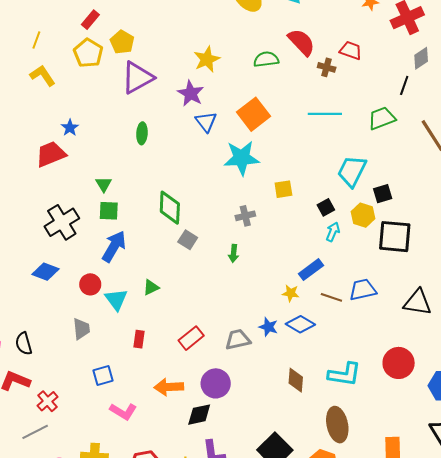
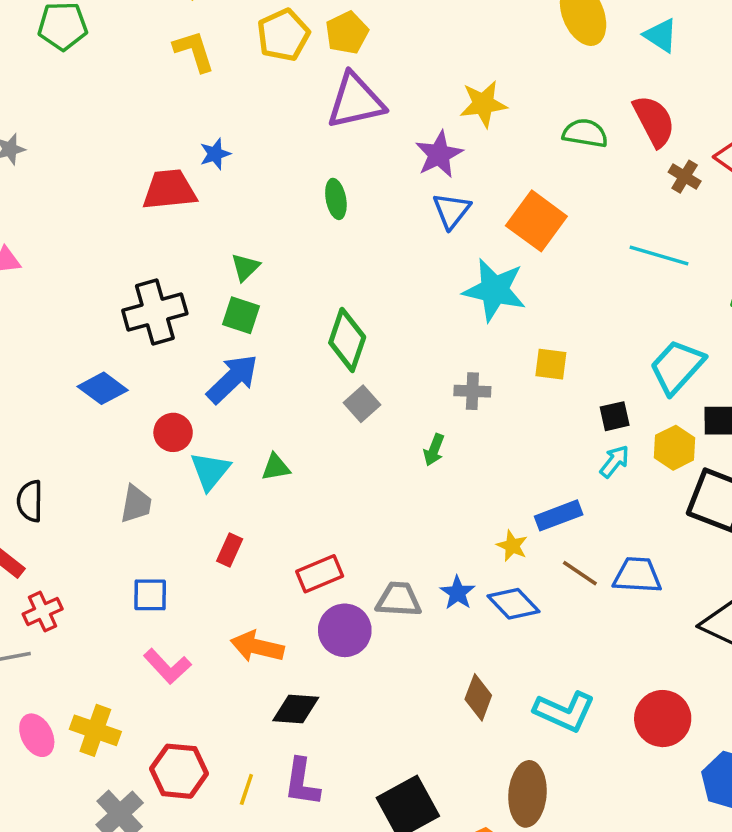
orange square: (254, 114) -> (536, 221), turned -32
green ellipse: (142, 133) -> (336, 199), turned -30
purple circle: (216, 383) -> (345, 630), moved

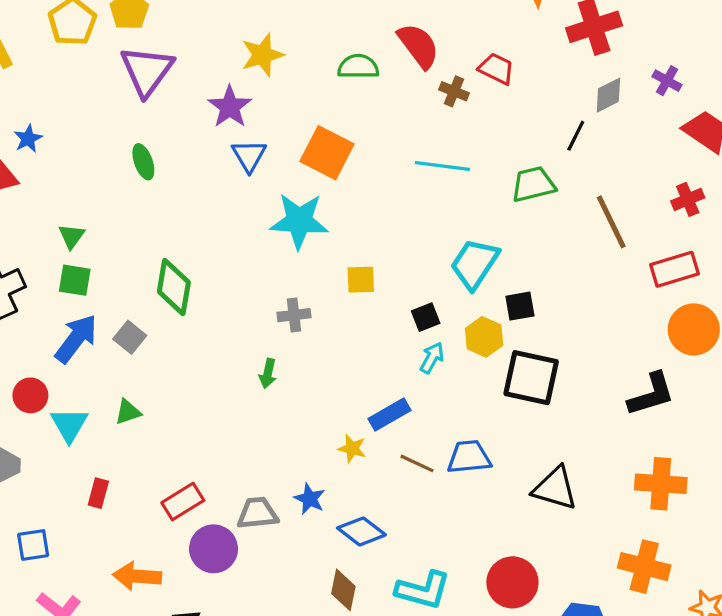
purple triangle: (356, 101) -> (147, 71), turned -32
gray square: (362, 404) -> (130, 337), moved
blue diamond: (513, 604) -> (361, 531), moved

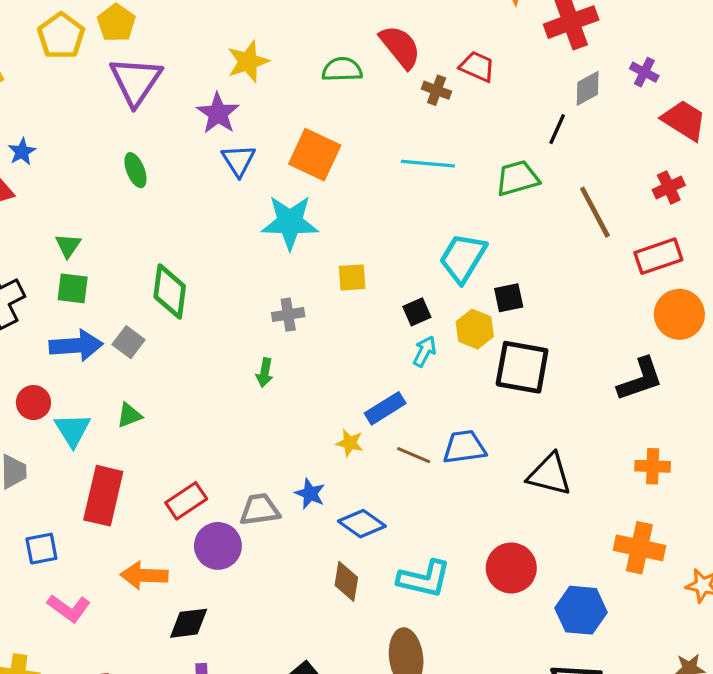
blue arrow: (76, 339) -> (76, 345), turned 51
orange cross: (661, 484) -> (653, 466), size x0.7
red rectangle: (98, 493) -> (103, 496), size x2.0

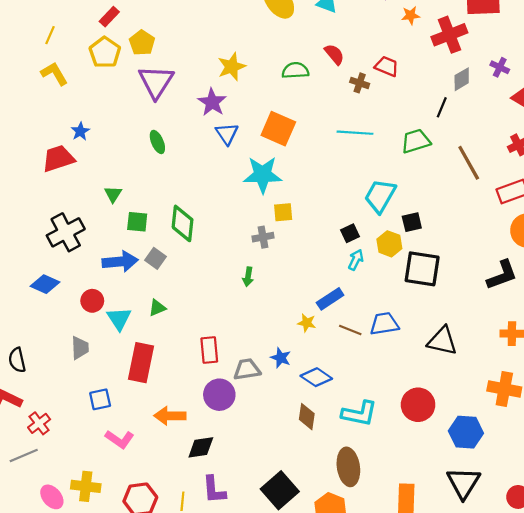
red semicircle: (400, 47) -> (334, 54), size x0.7
yellow square: (352, 277) -> (283, 212), moved
green square: (73, 288) -> (137, 222), moved
red rectangle: (186, 501) -> (209, 350), moved, turned -60

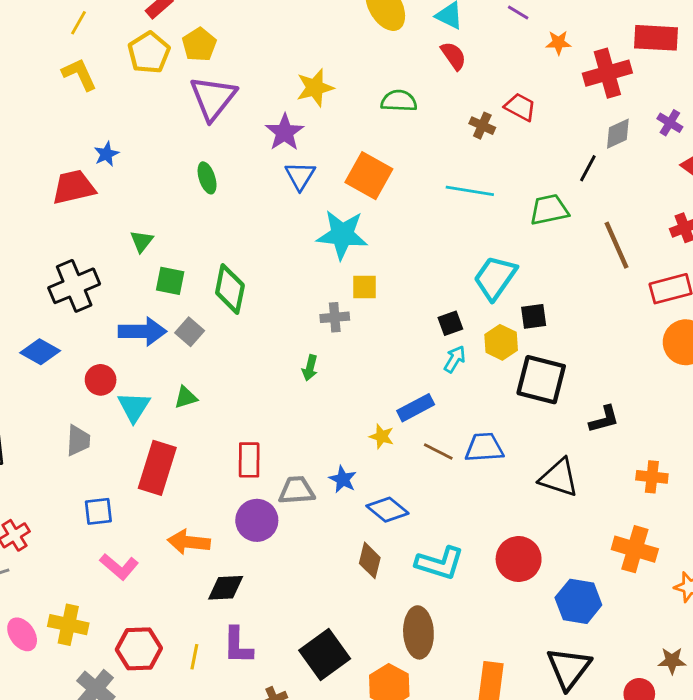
red semicircle: (334, 54) -> (453, 56), moved
black L-shape: (502, 275) -> (604, 419), moved, size x0.7

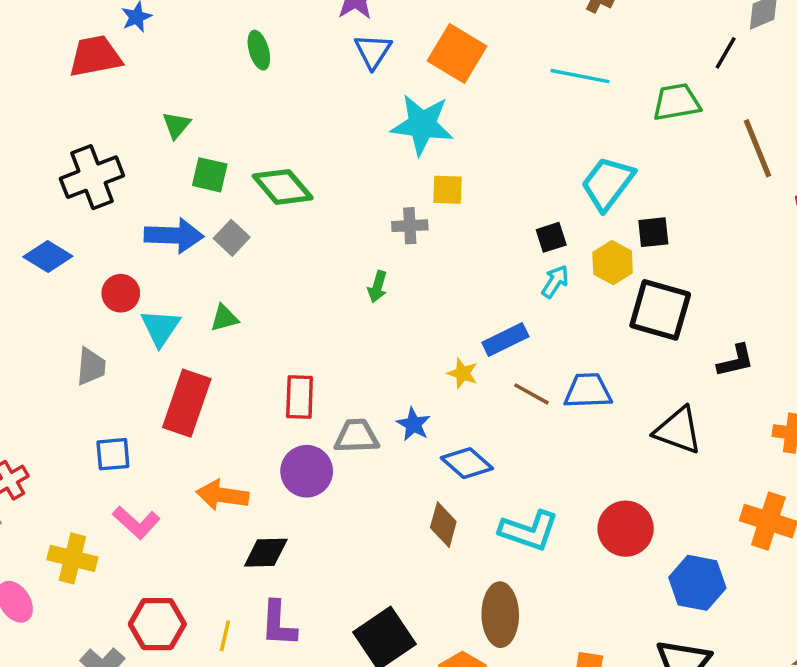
green diamond: (230, 289) -> (283, 187), turned -54
yellow cross: (68, 625) -> (72, 558), moved

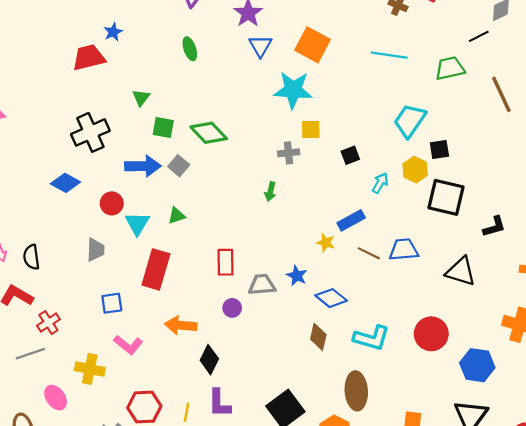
black line: (726, 53) -> (479, 36), turned 36
black square: (551, 237) -> (350, 155), moved
purple circle: (307, 471) -> (232, 308), size x0.6
black diamond: (266, 553) -> (209, 360), turned -60

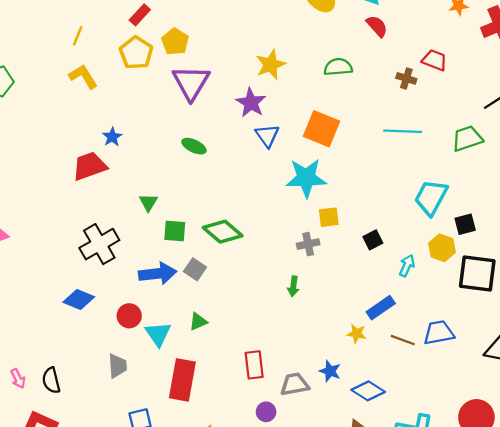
green ellipse: (190, 49) -> (194, 146), turned -40

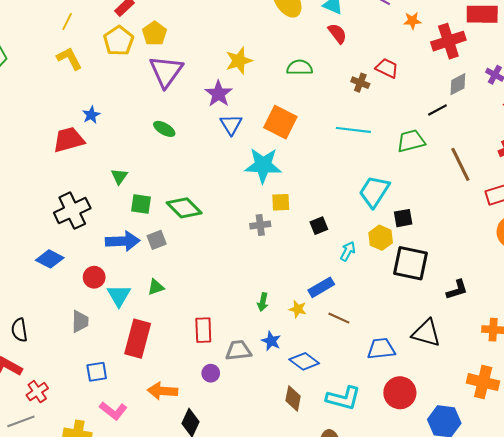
gray square: (195, 269) -> (157, 240), turned 30
green arrow: (293, 286) -> (263, 302), moved
blue trapezoid: (439, 333) -> (381, 349), moved

